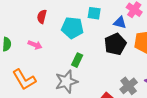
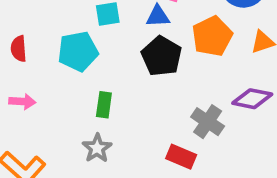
gray star: (66, 82) -> (97, 148), size x0.7

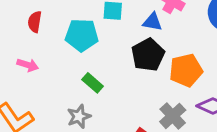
orange pentagon: (212, 36) -> (186, 70), moved
green rectangle: (104, 105) -> (93, 83), turned -70

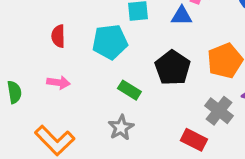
black pentagon: (148, 55) -> (173, 68), moved

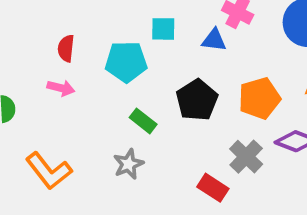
pink arrow: (58, 82) -> (61, 88), moved

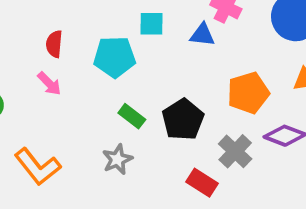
pink arrow: (61, 88) -> (49, 84), turned 32
black pentagon: (197, 100) -> (183, 120), moved

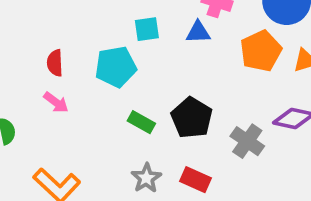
orange pentagon: (248, 93) -> (261, 51), moved
gray star: (117, 159) -> (146, 178), moved
red rectangle: (202, 183) -> (195, 180), moved

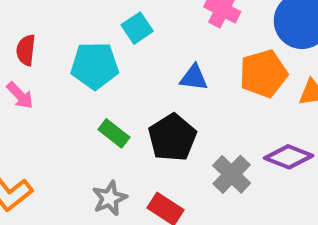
cyan square: (147, 29) -> (137, 28), turned -35
blue triangle: (198, 32) -> (194, 78), moved

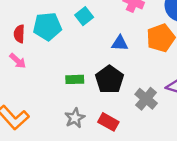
cyan pentagon: (95, 66) -> (47, 26), moved
green rectangle: (114, 133) -> (75, 79), turned -36

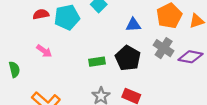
red semicircle: (19, 34) -> (41, 14), moved, turned 84
gray cross: (146, 99) -> (164, 48), moved

